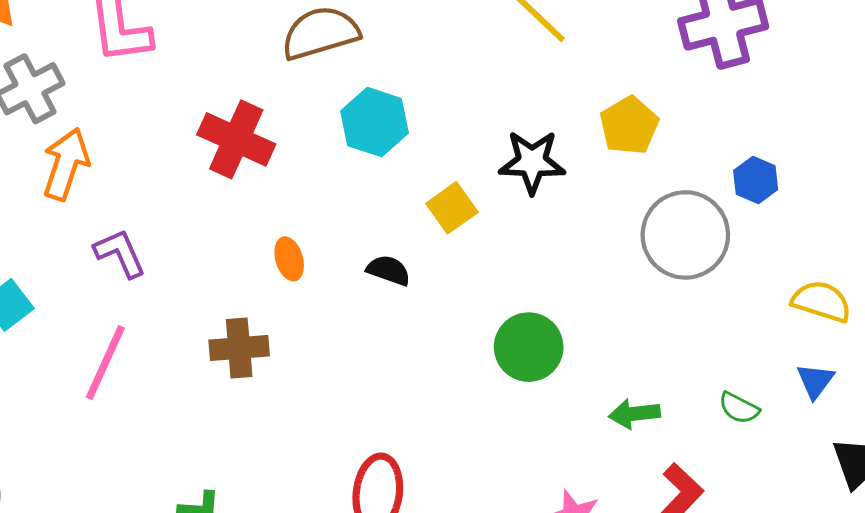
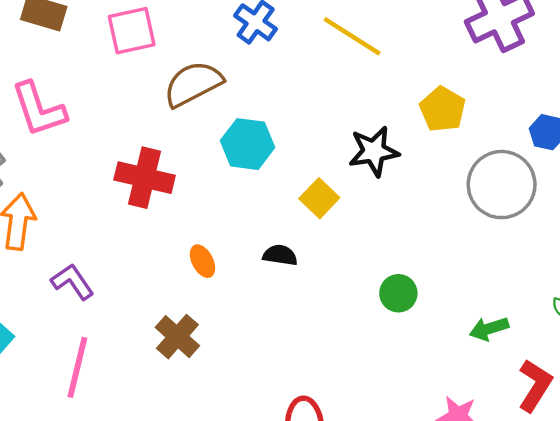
green circle: (529, 347) -> (398, 293), size x0.7
brown cross: (239, 348) -> (177, 337), turned -33

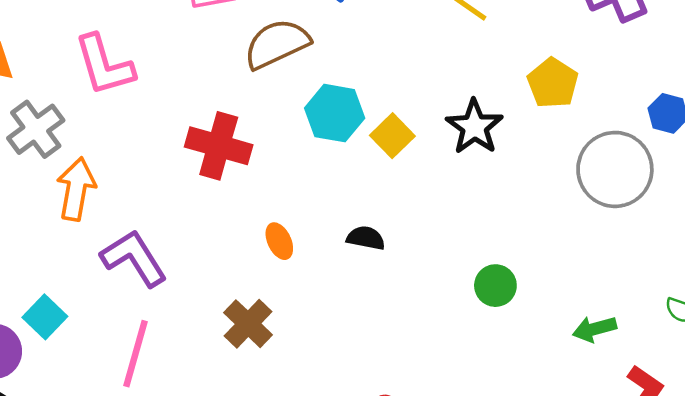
black star: (374, 151) -> (474, 127), turned -30
yellow square: (319, 198) -> (392, 136), moved
purple L-shape: (72, 282) -> (134, 258), size x1.4

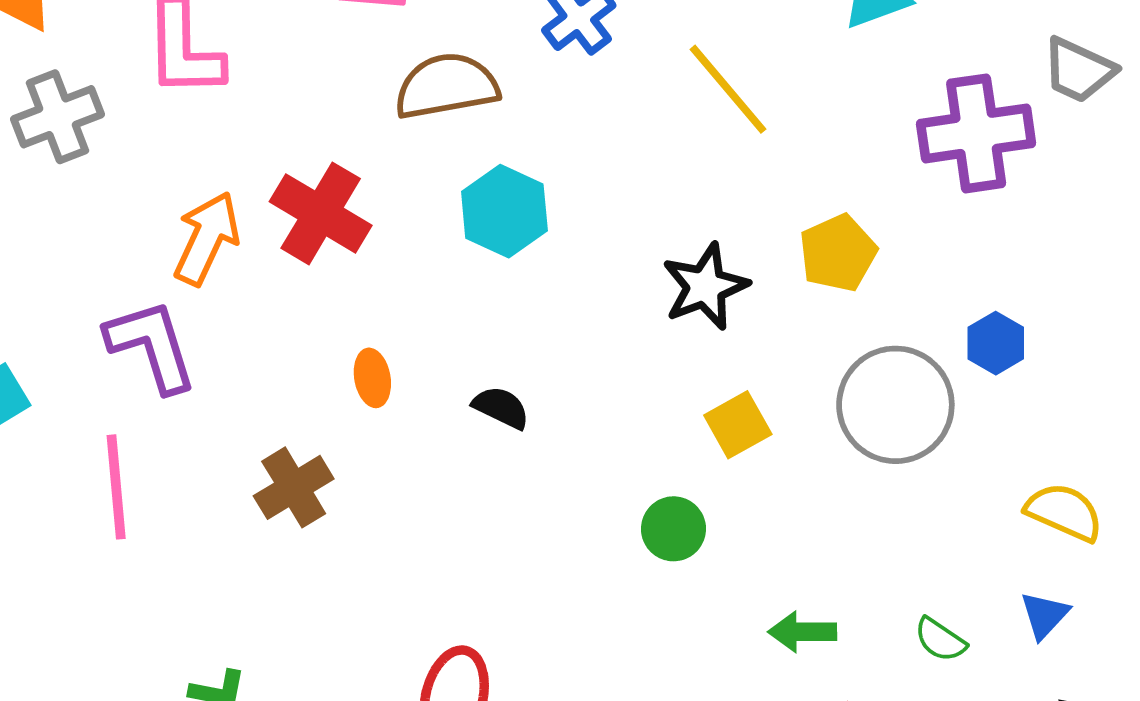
yellow square: (392, 136) -> (738, 425), moved
orange arrow: (76, 189) -> (207, 238), moved
pink line: (136, 354) -> (116, 487), turned -36

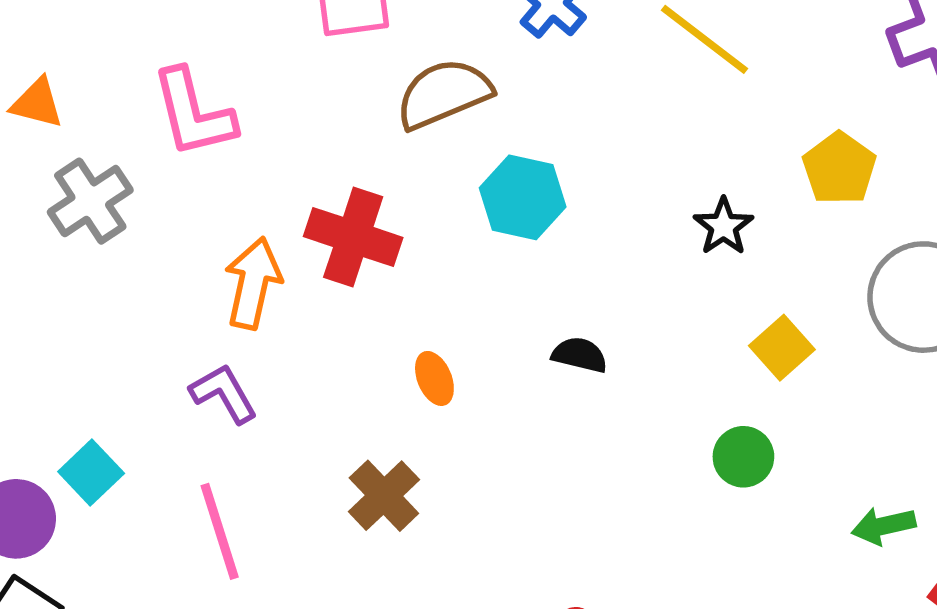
black star: (705, 287) -> (724, 226), size x0.7
purple L-shape: (151, 346) -> (224, 394), size x0.7
black semicircle: (501, 408) -> (580, 355), moved

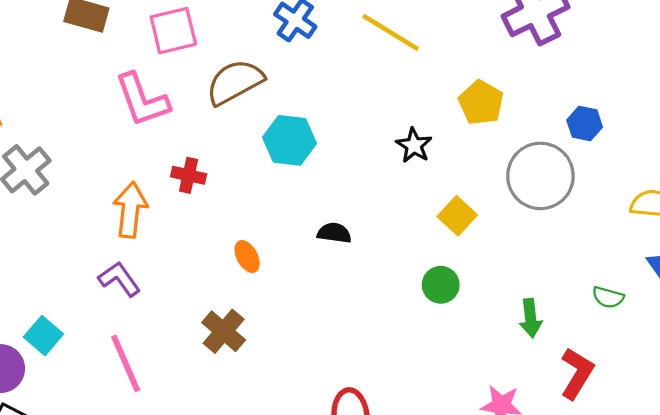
pink L-shape: (193, 113) -> (142, 100), moved
red cross: (353, 237) -> (189, 175), size x0.6
green arrow: (884, 526) -> (531, 318), turned -78

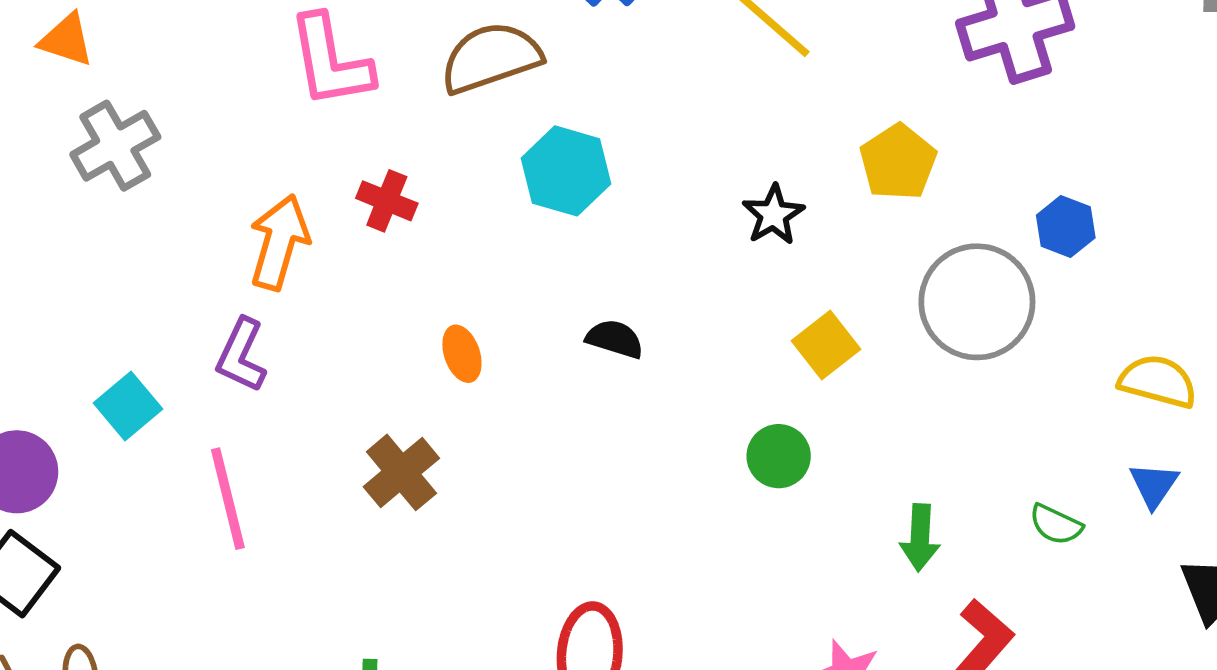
purple L-shape: (119, 279) -> (241, 355), turned -129
cyan square: (43, 336) -> (128, 406), moved

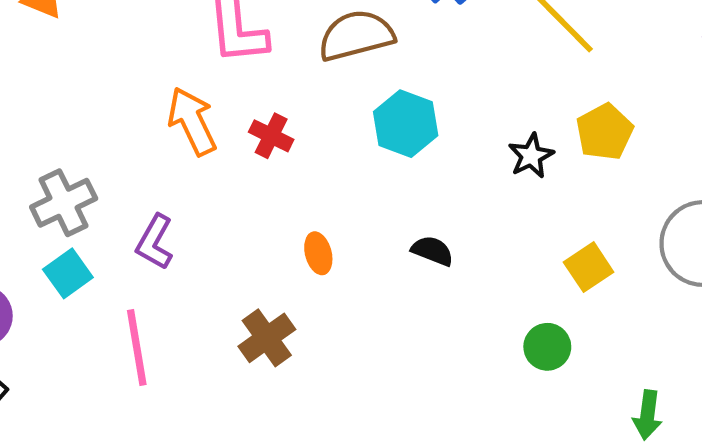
gray cross: (115, 146) -> (64, 203), moved
yellow pentagon: (898, 162) -> (605, 132), moved
black star: (773, 215) -> (531, 156), moved
orange arrow: (279, 242) -> (192, 121), moved, turned -46

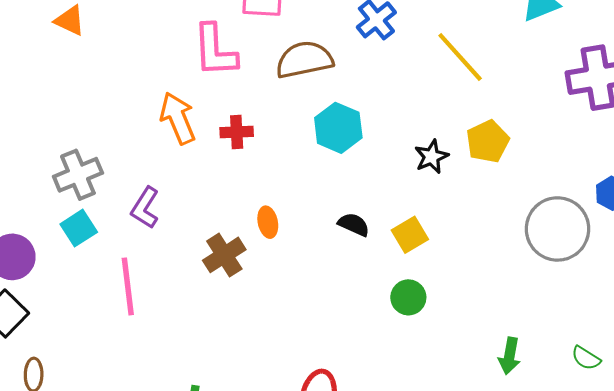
red cross: (271, 136) -> (237, 132), turned -32
yellow square: (589, 267) -> (410, 235), moved
brown cross: (267, 338) -> (224, 255), moved
green circle: (547, 347) -> (408, 297), moved

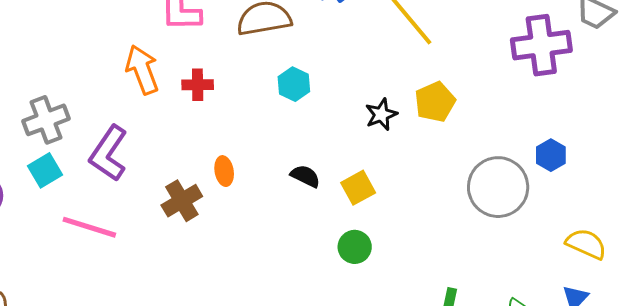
cyan hexagon: (338, 128) -> (294, 84), size x0.7
purple L-shape: (145, 208) -> (108, 153), size x1.4
pink line: (128, 286) -> (89, 227), turned -68

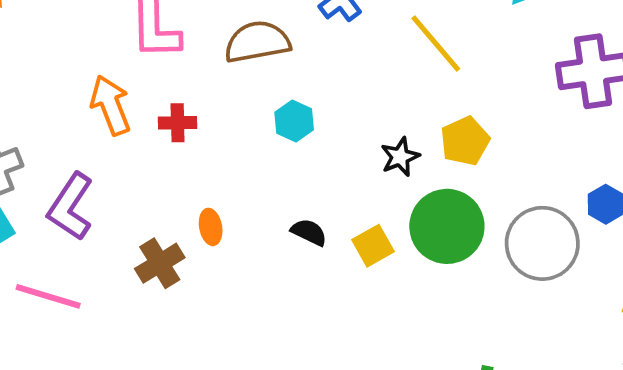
green circle: (355, 247) -> (447, 226), moved, size x1.8

